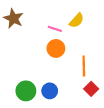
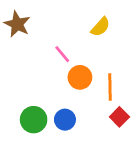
pink line: (55, 29) -> (62, 54), moved, turned 32
orange circle: (56, 48) -> (80, 77), moved

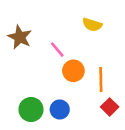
brown star: (17, 24) -> (20, 37), moved
yellow semicircle: (100, 27) -> (92, 25), turned 66

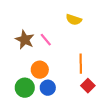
brown star: (20, 37) -> (25, 40), moved
orange circle: (73, 71) -> (40, 70), moved

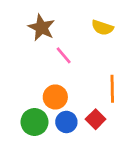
brown star: (25, 40) -> (41, 28), moved
red square: (88, 86) -> (96, 119), moved

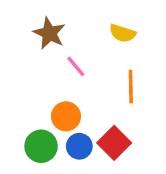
orange line: (112, 89) -> (131, 86), moved
red square: (96, 119) -> (114, 143), size x1.4

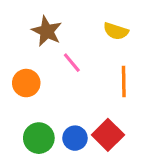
orange circle: (66, 116) -> (26, 83), moved

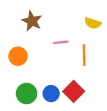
yellow semicircle: (116, 31) -> (93, 23), moved
pink line: (72, 63) -> (61, 42), moved, turned -56

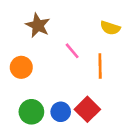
pink line: (61, 42) -> (72, 51), turned 56

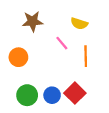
brown star: (38, 25) -> (33, 21), turned -30
yellow semicircle: (110, 28) -> (79, 24), moved

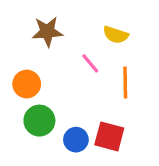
red square: (75, 93) -> (109, 136), turned -30
green circle: (27, 95) -> (39, 121), moved

